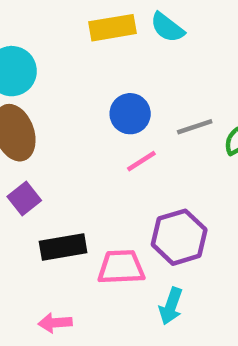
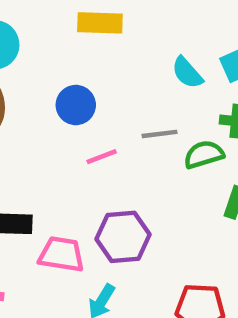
cyan semicircle: (167, 27) -> (187, 73), moved
blue circle: (130, 114) -> (76, 105), moved

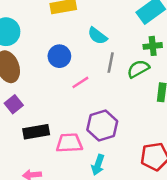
cyan semicircle: (187, 73) -> (97, 36), moved
gray line: (159, 134) -> (111, 63), turned -60

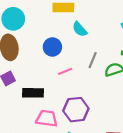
cyan semicircle: (97, 36) -> (80, 29), moved
black rectangle: (36, 132) -> (33, 93), moved

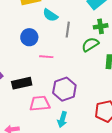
gray line: (93, 60) -> (68, 30), moved
pink line: (65, 71) -> (46, 57), turned 40

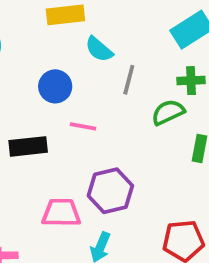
black rectangle: (22, 83) -> (28, 146), moved

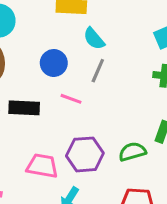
gray line: (129, 80) -> (98, 71), moved
green semicircle: (168, 112) -> (132, 152), moved

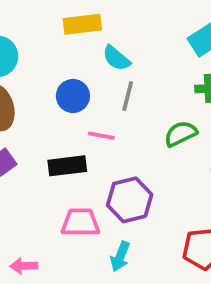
black rectangle: (24, 108) -> (67, 166), moved
green semicircle: (132, 152) -> (181, 134), moved

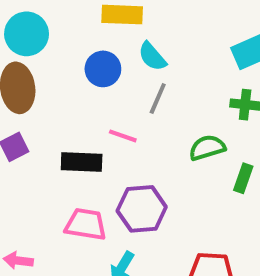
blue circle: (73, 96) -> (103, 69), moved

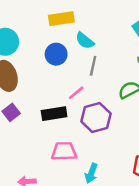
pink line: (123, 136) -> (76, 93), turned -48
purple hexagon: (142, 209) -> (96, 117), moved

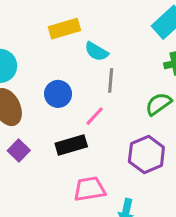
blue circle: (56, 54) -> (58, 94), moved
purple hexagon: (96, 117) -> (146, 155), moved

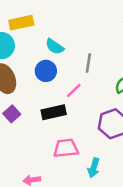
yellow rectangle: (64, 29) -> (21, 23), moved
cyan semicircle: (96, 51) -> (55, 47), moved

